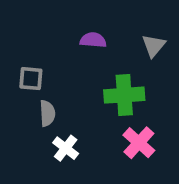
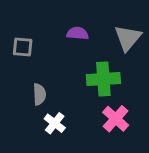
gray triangle: (154, 46) -> (128, 38), size x1.4
gray square: (31, 79) -> (23, 47), moved

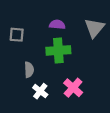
green cross: (103, 79) -> (58, 50), moved
pink cross: (116, 119) -> (73, 88), moved

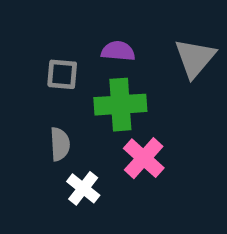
gray square: (17, 35) -> (62, 74), moved
pink cross: (73, 88) -> (144, 158), moved

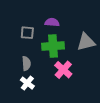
gray triangle: (195, 58) -> (86, 42), moved, turned 36
white cross: (83, 188) -> (27, 83), moved

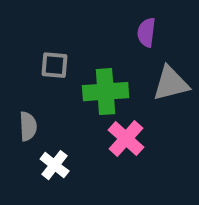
purple semicircle: (52, 22) -> (146, 32), moved, turned -88
gray semicircle: (26, 63) -> (28, 126), moved

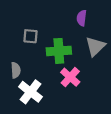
gray triangle: (171, 83) -> (95, 46), turned -30
white cross: (55, 165) -> (30, 92), size x1.5

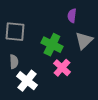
gray square: (30, 36) -> (15, 32), moved, size x1.5
green cross: (59, 51) -> (52, 45), turned 30

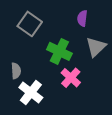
gray square: (15, 32) -> (30, 24), moved, turned 30

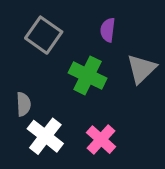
purple semicircle: (82, 18) -> (108, 30), moved
pink cross: (71, 78) -> (101, 140), moved

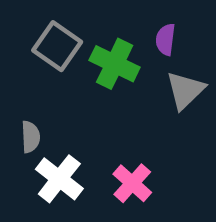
purple semicircle: (108, 30) -> (165, 39), moved
green cross: (88, 75) -> (115, 64), moved

